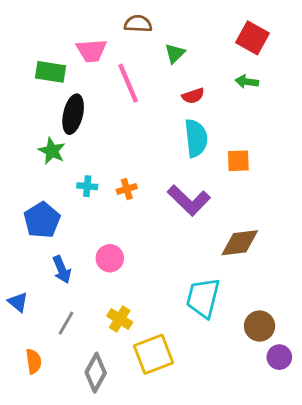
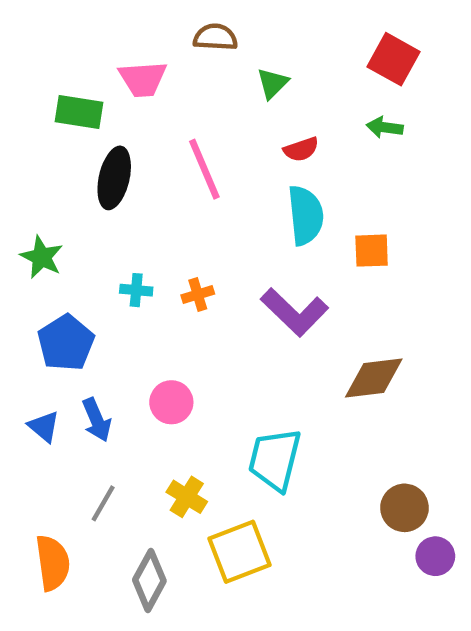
pink line: (128, 83) -> (204, 169), moved
green star: (52, 151) -> (42, 257), moved
cyan trapezoid: (203, 298) -> (275, 459), moved
blue triangle: (18, 302) -> (44, 426), moved
orange semicircle: (34, 361) -> (53, 563), size x1.4

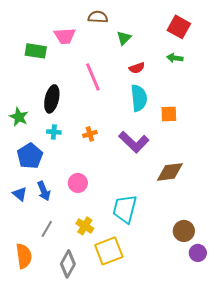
black ellipse: (114, 178) -> (52, 99), moved
cyan cross: (136, 290) -> (54, 132), moved

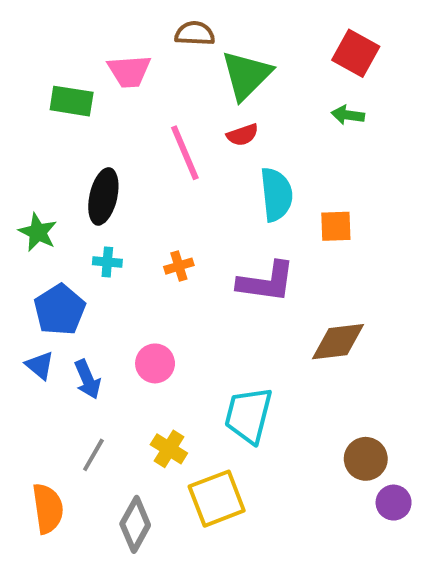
green triangle: (124, 38) -> (246, 75), size x1.8
red semicircle: (137, 68) -> (242, 135), moved
purple L-shape: (134, 142) -> (266, 282), turned -36
blue triangle: (20, 194) -> (40, 365), moved

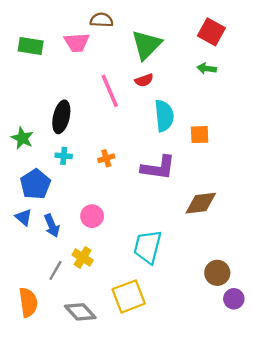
brown semicircle: (195, 33) -> (102, 20), moved
green rectangle: (72, 101) -> (31, 46), moved
yellow cross: (169, 449) -> (83, 257), moved
gray diamond: (135, 524) -> (80, 312), turned -72

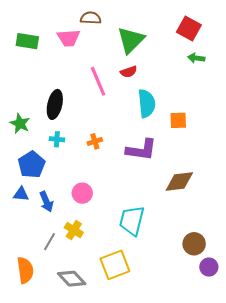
green arrow: (207, 68) -> (196, 58), moved
blue triangle: (24, 217) -> (21, 194), turned -35

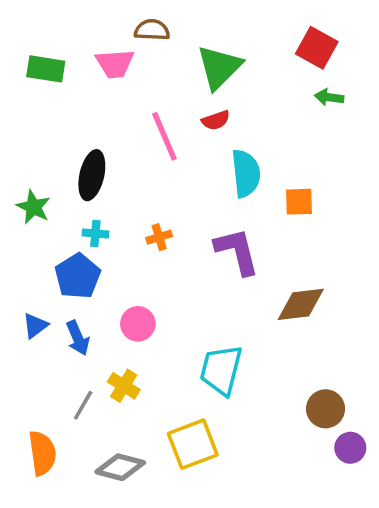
purple L-shape: (141, 150) -> (237, 251), turned -112
blue pentagon: (32, 165) -> (78, 276), moved
blue triangle: (21, 194) -> (35, 326), turned -42
gray diamond: (72, 279) -> (120, 467), turned -32

